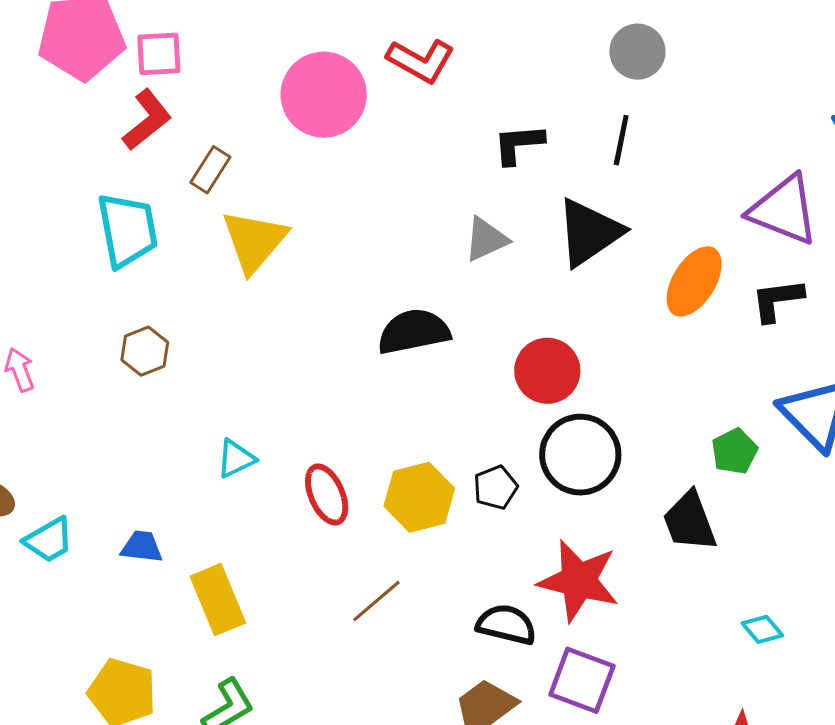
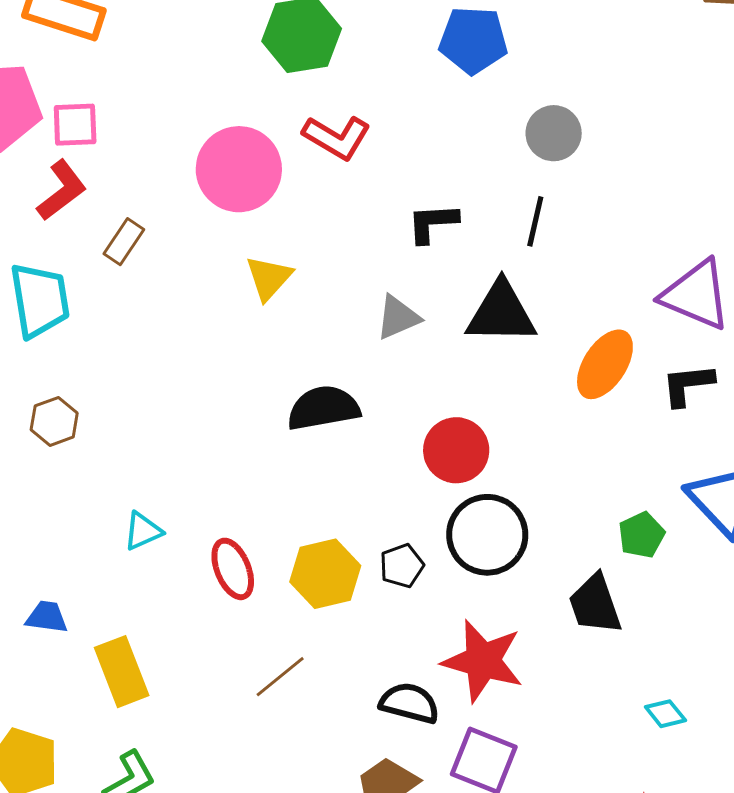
black triangle: (589, 232) -> (501, 313), turned 34
yellow triangle: (254, 241) -> (269, 278), moved, size x0.7

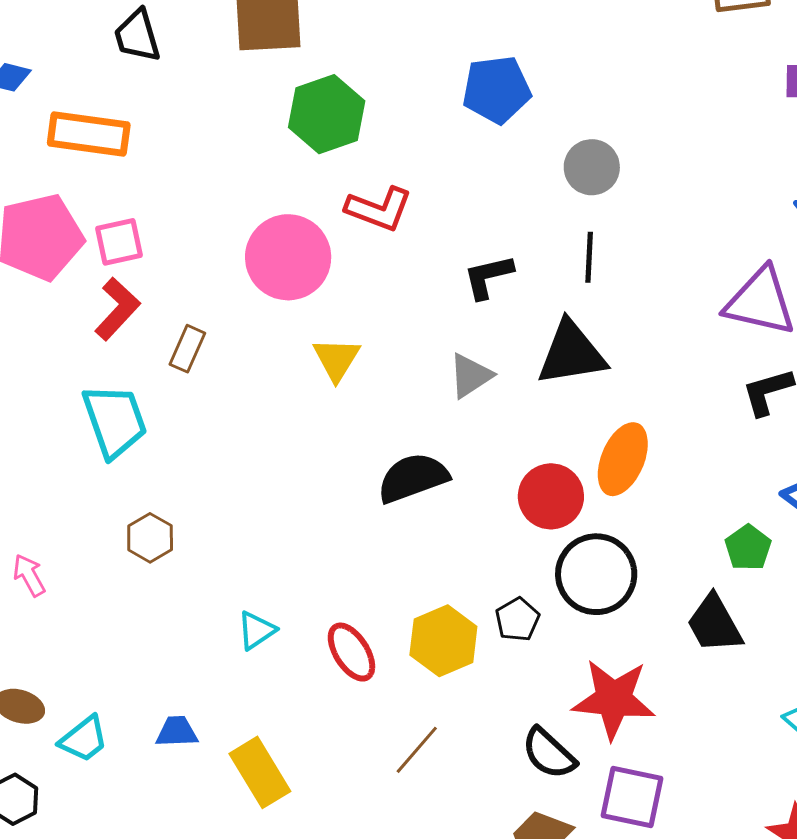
orange ellipse: (605, 364) -> (623, 459), moved
black semicircle: (409, 703) -> (549, 753), turned -142

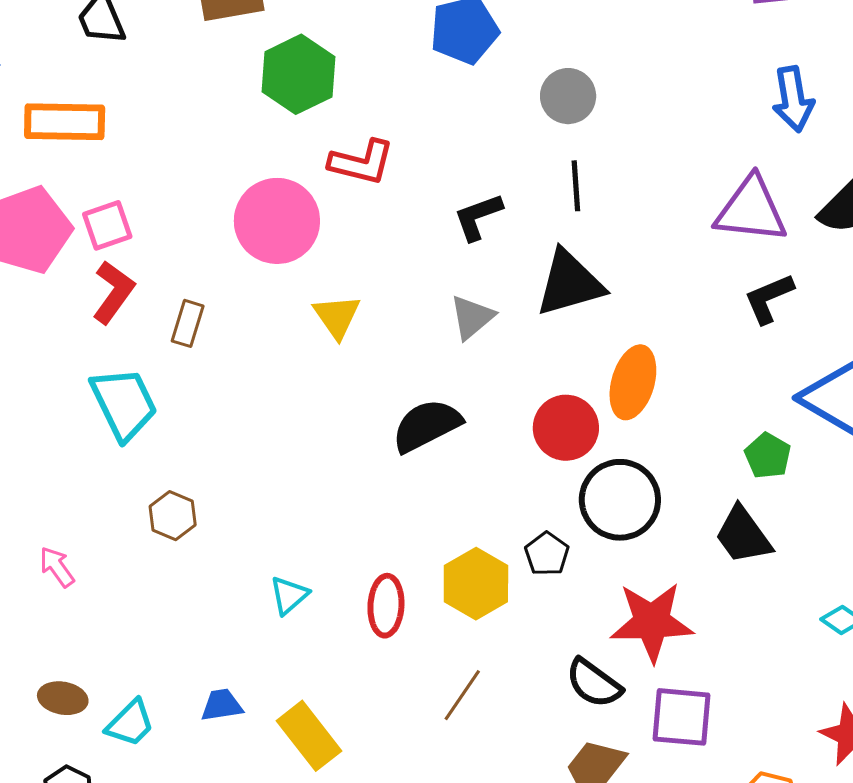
red ellipse: (351, 652) -> (386, 606), turned 42

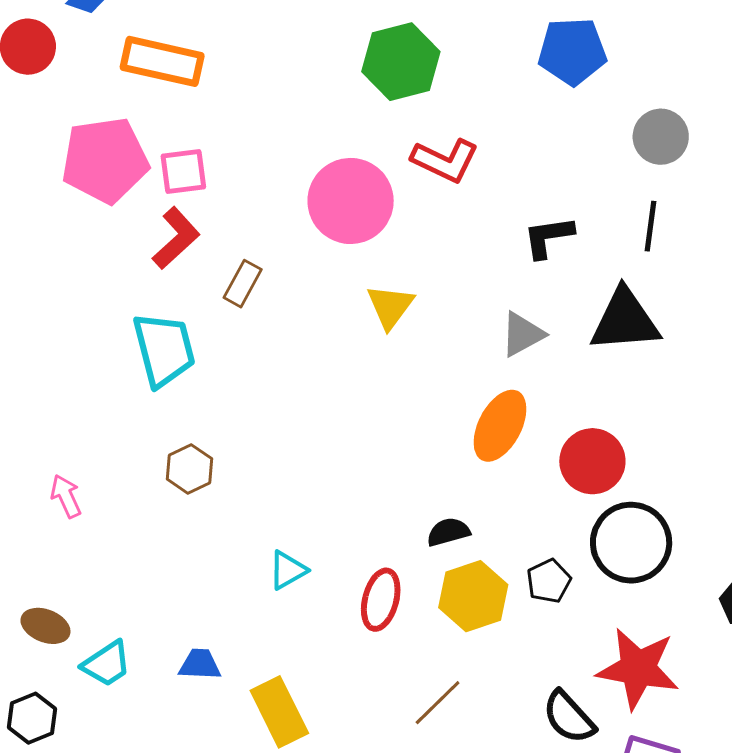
orange ellipse: (633, 382) -> (500, 426), moved
black semicircle: (427, 425) -> (448, 532), moved, size x0.6

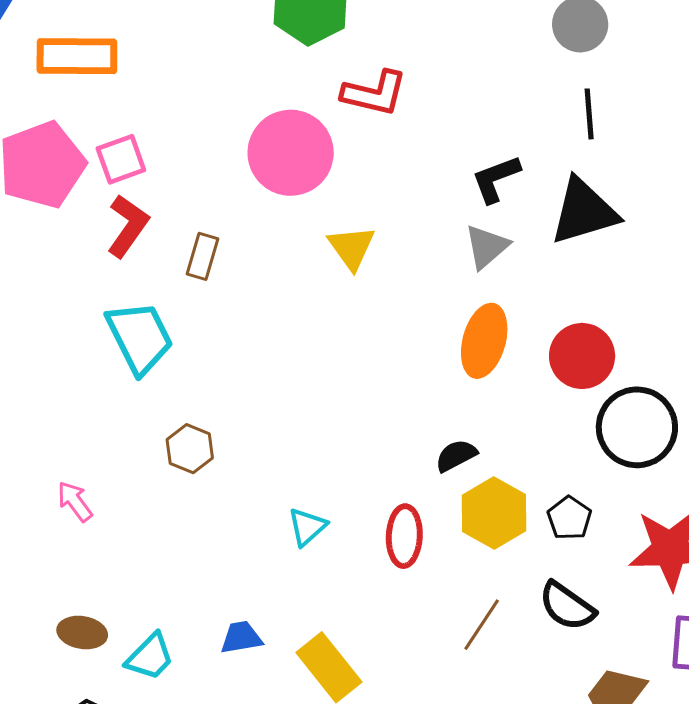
black L-shape: (548, 237) -> (496, 179), moved
black pentagon: (549, 581) -> (569, 518), moved
black semicircle: (569, 717) -> (567, 606), moved

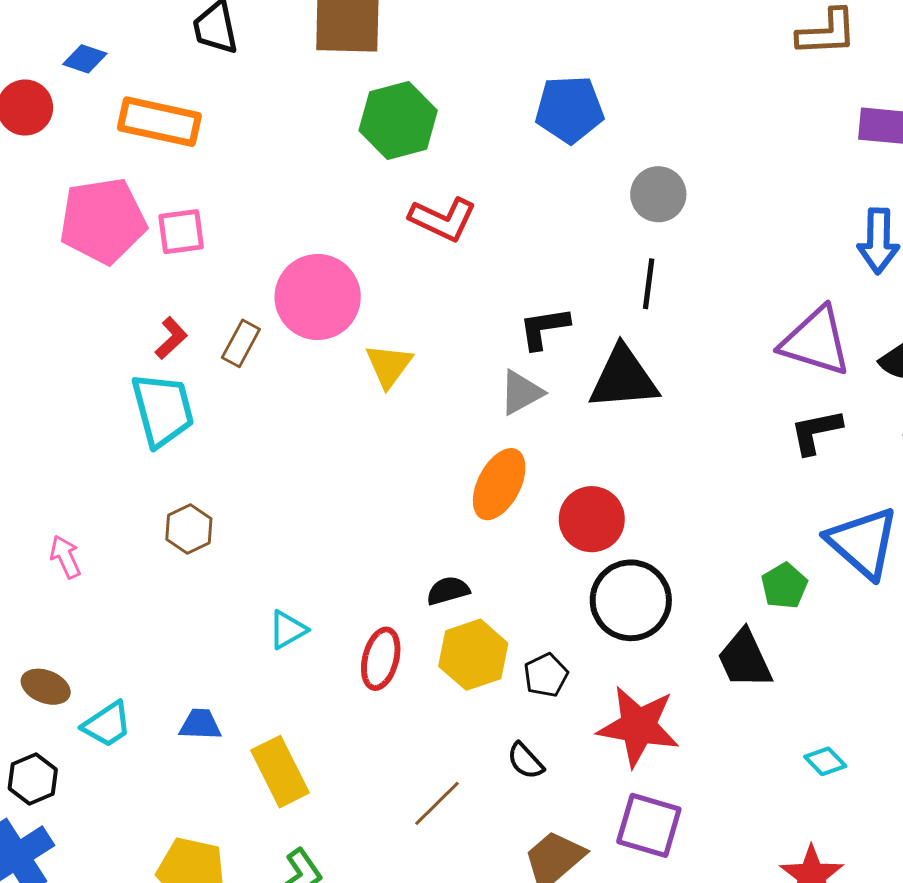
pink circle: (291, 153) -> (318, 297), moved
red L-shape: (128, 226) -> (171, 338), moved, size x0.7
black semicircle: (567, 606) -> (525, 761), size x0.7
brown line: (482, 625) -> (437, 803), moved

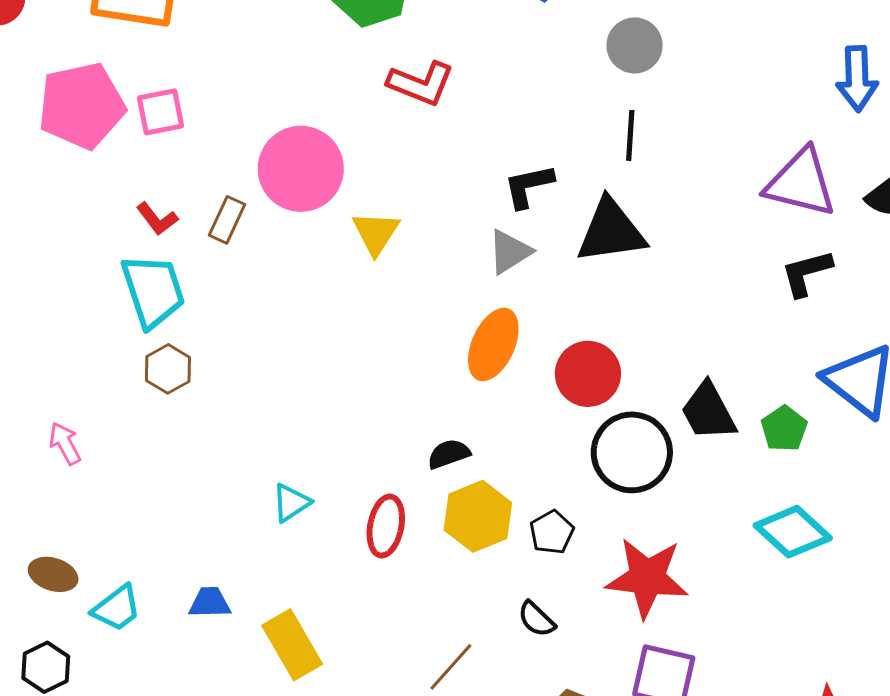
red L-shape: (171, 338) -> (157, 219), turned 99
brown hexagon: (189, 529) -> (168, 369), moved
black trapezoid: (745, 659) -> (708, 412), moved
cyan diamond: (825, 761) -> (793, 532), moved, size x1.8

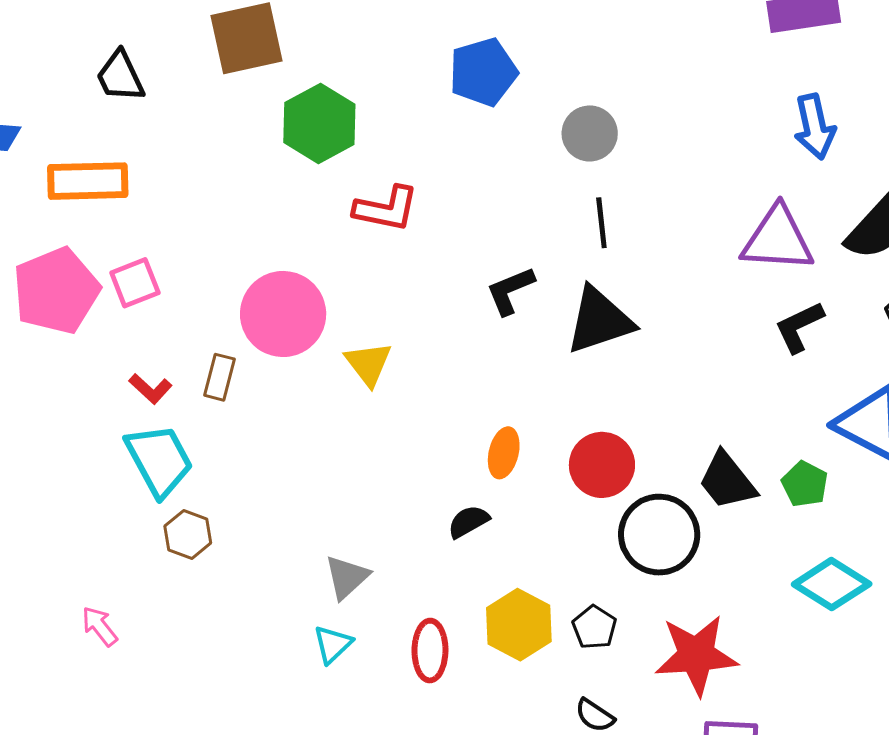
gray triangle: (510, 252) -> (347, 577), moved
orange ellipse: (493, 345) -> (504, 453), size x0.7
black semicircle: (449, 454) -> (468, 522), moved

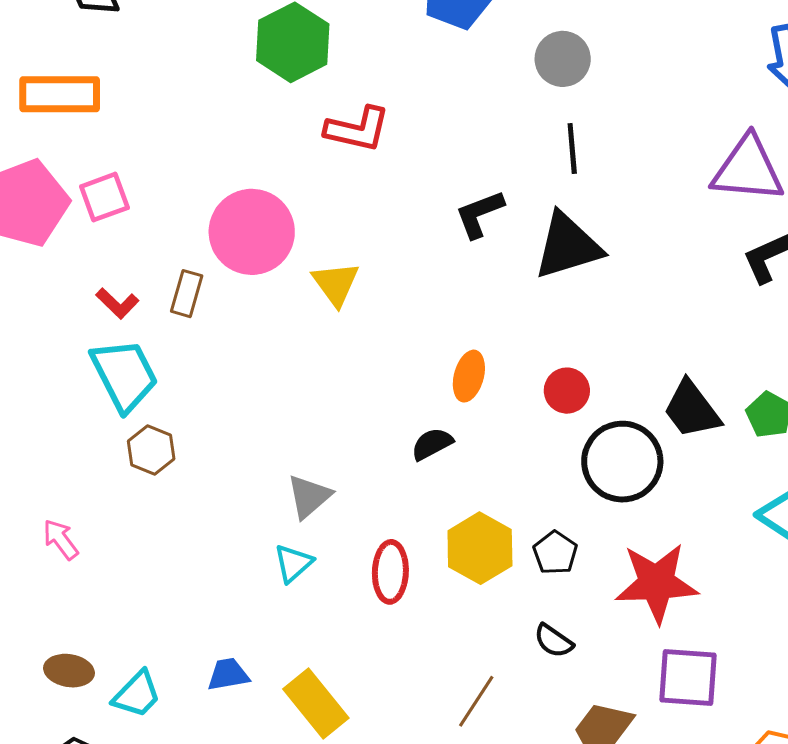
red circle: (602, 465) -> (567, 391), size x0.7

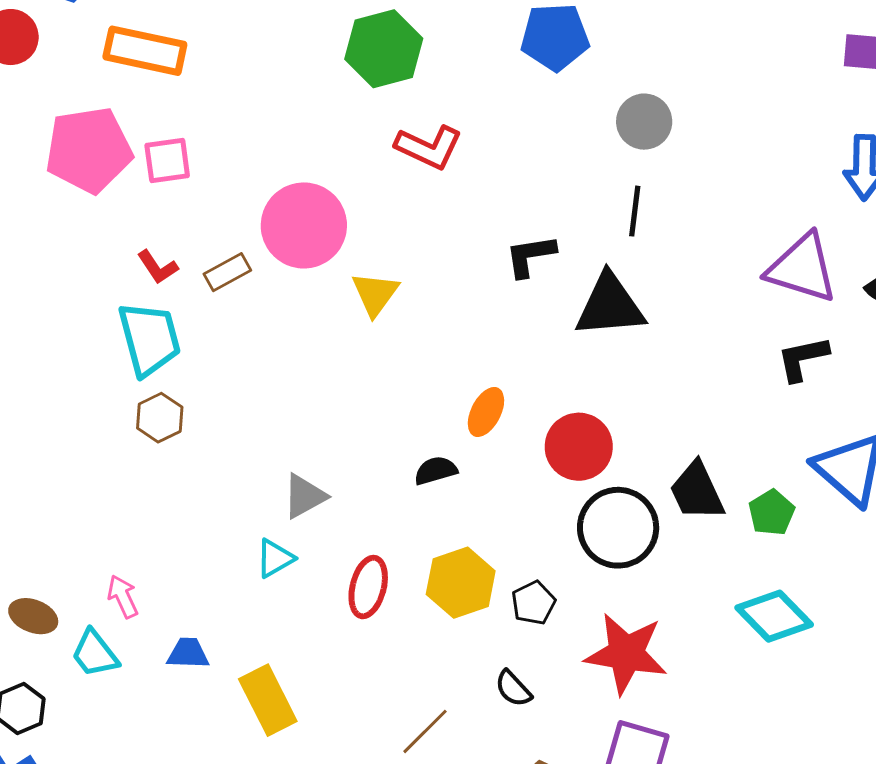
brown rectangle: (187, 294) -> (227, 272), turned 33
red circle: (567, 391) -> (579, 447), size x1.5
pink arrow: (61, 539) -> (123, 596), moved
cyan trapezoid: (137, 694) -> (95, 654), turned 86

